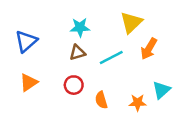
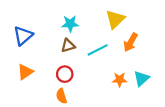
orange semicircle: (101, 100) -> (61, 96), moved
orange star: (138, 103) -> (120, 80), moved

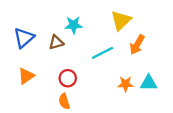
brown triangle: (68, 46) -> (56, 42), moved
cyan triangle: (141, 78) -> (149, 83), turned 42

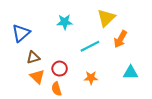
brown triangle: (56, 42) -> (33, 57), moved
orange triangle: (26, 76) -> (37, 77), moved, turned -42
orange star: (126, 84) -> (91, 78), moved

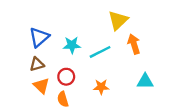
cyan star: (65, 22) -> (72, 45), moved
blue triangle: (21, 33) -> (39, 37), moved
orange arrow: (120, 39) -> (134, 44), turned 132

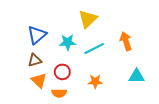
yellow triangle: (118, 20) -> (88, 19), moved
orange semicircle: (63, 99) -> (59, 93), turned -72

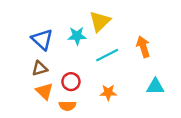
blue triangle: (37, 35) -> (42, 39), turned -36
cyan star: (68, 42) -> (77, 36), moved

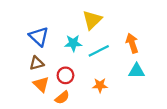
cyan star: (77, 36) -> (73, 43), moved
cyan triangle: (155, 86) -> (137, 71), moved
orange semicircle: (67, 106) -> (62, 98), turned -40

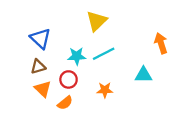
cyan star: (73, 43) -> (77, 56), moved
orange arrow: (132, 43) -> (161, 43), moved

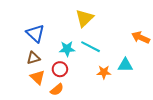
orange arrow: (161, 43) -> (141, 38), turned -48
cyan line: (104, 54) -> (91, 47), turned 54
orange star: (105, 90) -> (104, 72), moved

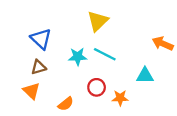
red circle: (60, 69) -> (97, 87), moved
orange star: (104, 72) -> (120, 98), moved
orange triangle: (37, 77) -> (31, 91), moved

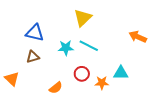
blue triangle: (41, 39) -> (35, 33), turned -30
cyan triangle: (145, 75) -> (121, 73), moved
orange triangle: (31, 91) -> (12, 79), moved

